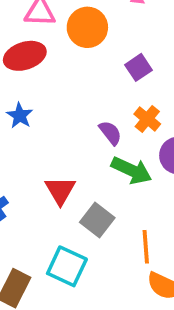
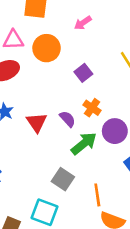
green arrow: (132, 170) -> (84, 143), turned -60
red triangle: (60, 191) -> (37, 122), moved

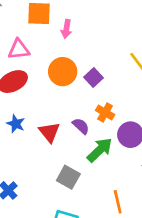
pink arrow: (83, 23) -> (66, 29), moved, turned -42
orange circle: (47, 48) -> (63, 72), moved
gray square: (63, 179) -> (68, 177), moved

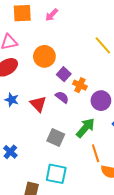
pink arrow: (66, 29) -> (52, 15), moved, turned 40
purple square: (94, 77) -> (64, 74), moved
green arrow: (100, 150) -> (85, 128), moved

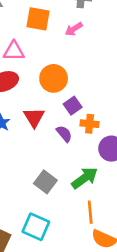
orange cross: (80, 85) -> (90, 124), turned -32
red triangle: (38, 104) -> (34, 117), moved

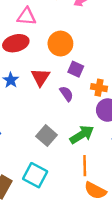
purple square: (73, 106) -> (76, 69), turned -35
orange cross: (90, 124) -> (99, 88), moved

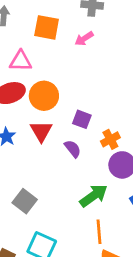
orange circle: (60, 44) -> (44, 96), moved
orange cross: (99, 88) -> (110, 139), turned -35
gray square: (46, 136) -> (25, 201), moved

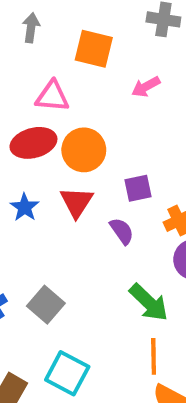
pink arrow: (84, 39) -> (146, 87), moved
purple square: (82, 119) -> (138, 188), turned -36
green arrow: (94, 196) -> (149, 302), turned 76

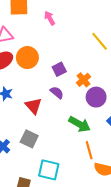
pink arrow: (146, 87) -> (50, 18), turned 104
red triangle: (77, 202) -> (33, 106), moved

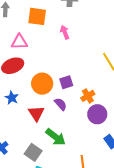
orange circle: (27, 58) -> (42, 84), moved
green arrow: (80, 124) -> (56, 137), moved
gray square: (29, 139) -> (33, 152), moved

